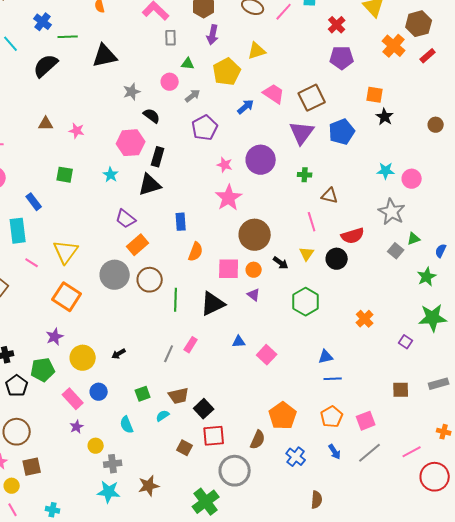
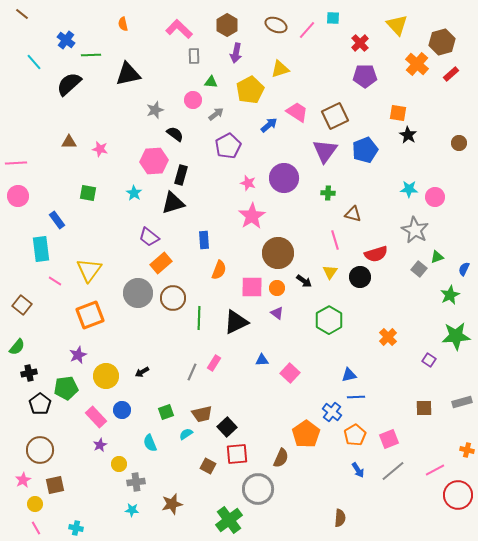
orange square: (67, 297) -> (90, 315), turned 36
blue cross: (296, 457) -> (332, 412), moved
cyan star: (109, 492) -> (132, 510), size x0.6

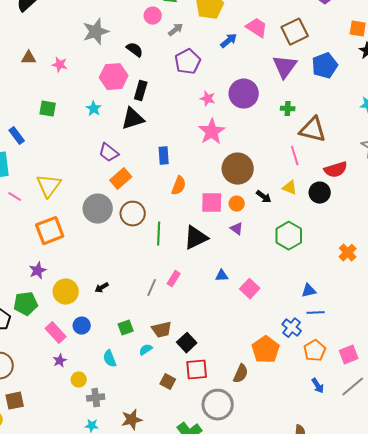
gray star: (155, 110) -> (96, 32), moved, size x1.5
brown triangle: (353, 214) -> (313, 130), size x1.6
yellow triangle: (330, 272) -> (290, 188), turned -42

